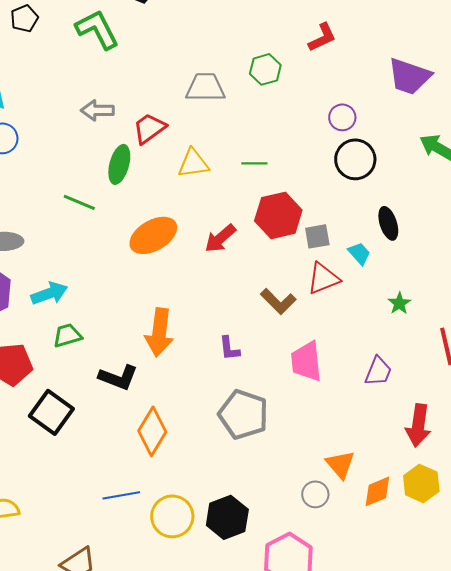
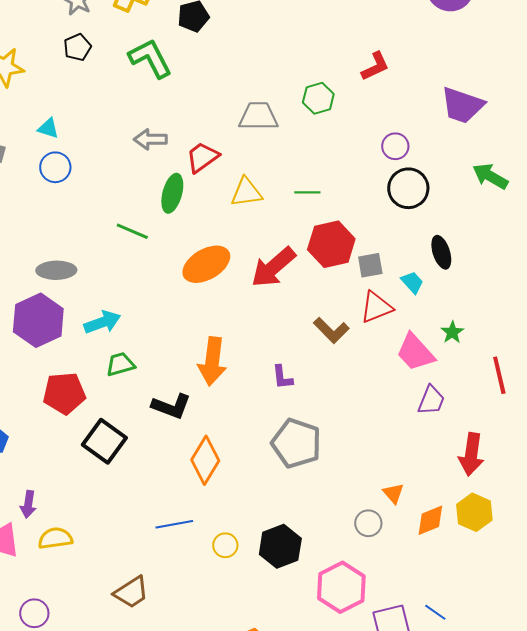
red arrow: (220, 238) -> (273, 267), size x1.4
pink trapezoid: (306, 361) -> (415, 352), moved, turned -36
orange triangle: (340, 464) -> (393, 493), size x0.7
yellow circle: (172, 516) -> (225, 545), size x0.6

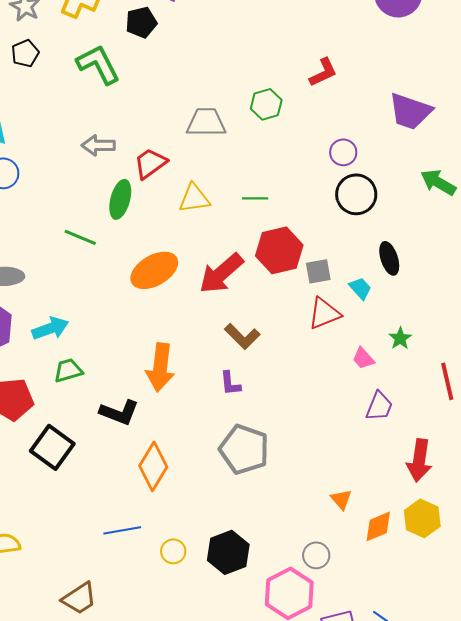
brown L-shape: (331, 330) -> (242, 336), moved
pink trapezoid: (415, 352) -> (363, 358), size x0.6
gray circle: (368, 523) -> (316, 555), moved

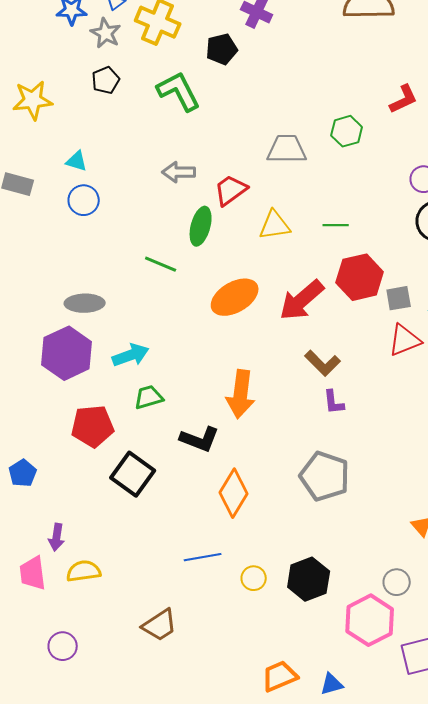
purple L-shape: (230, 383) -> (334, 402), moved

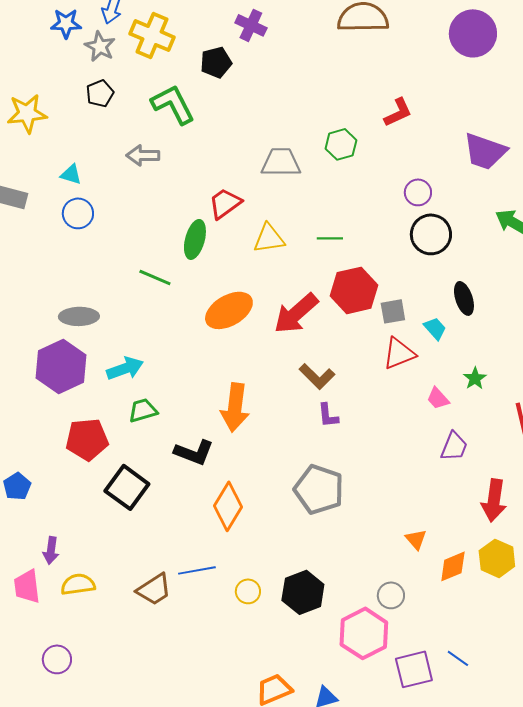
gray arrow: (179, 172) -> (143, 155), moved
brown trapezoid: (160, 625) -> (154, 589), moved

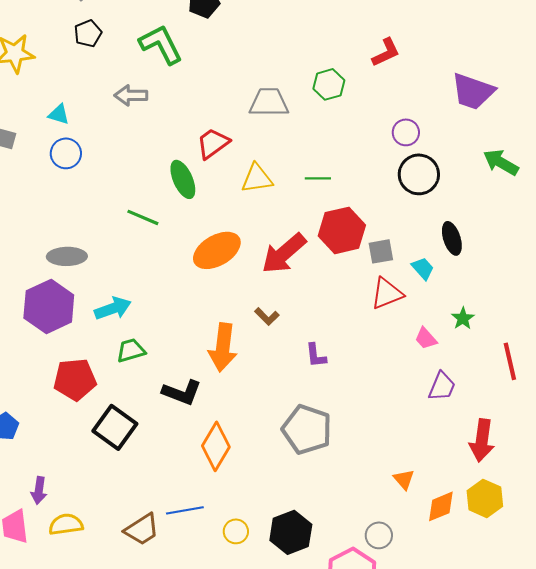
green ellipse: (195, 239) -> (183, 179), turned -39
brown L-shape: (317, 376) -> (267, 316), moved, size x0.7

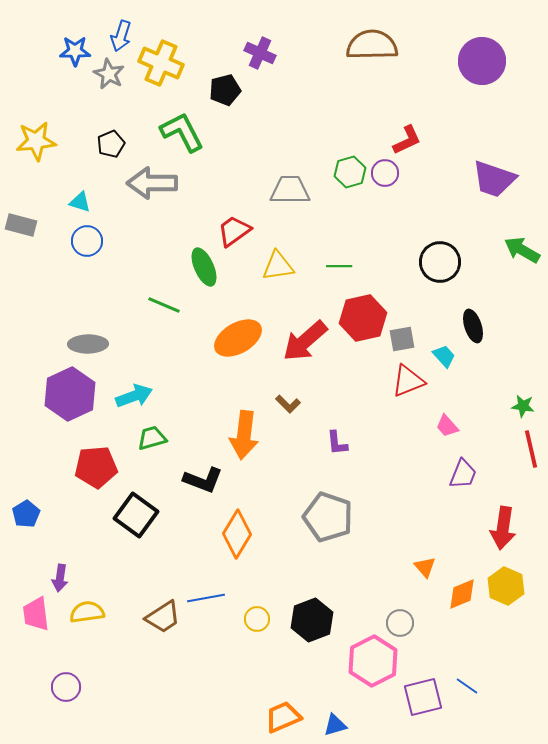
black pentagon: (88, 33) -> (111, 144), moved
gray arrow: (131, 95) -> (152, 183), size x1.5
purple circle: (406, 132) -> (385, 173), moved
green star: (463, 318) -> (523, 406), moved, turned -30

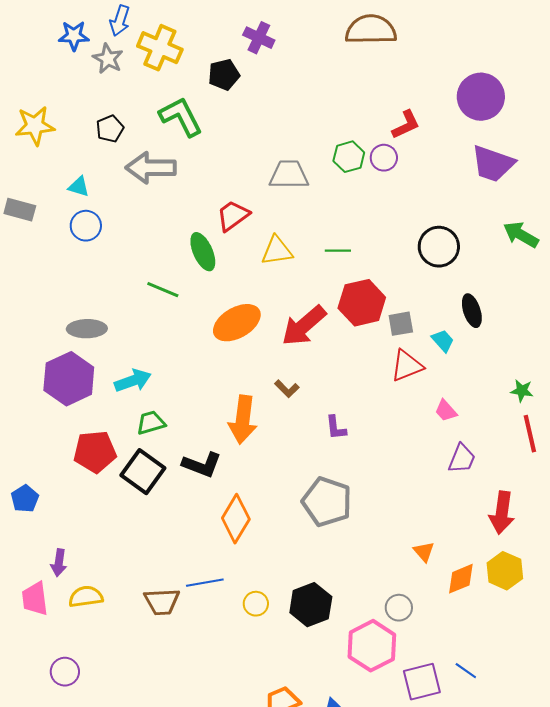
purple circle: (482, 61) -> (481, 97), moved
black square: (136, 515) -> (143, 472), moved
brown trapezoid: (163, 617) -> (162, 602), turned 30

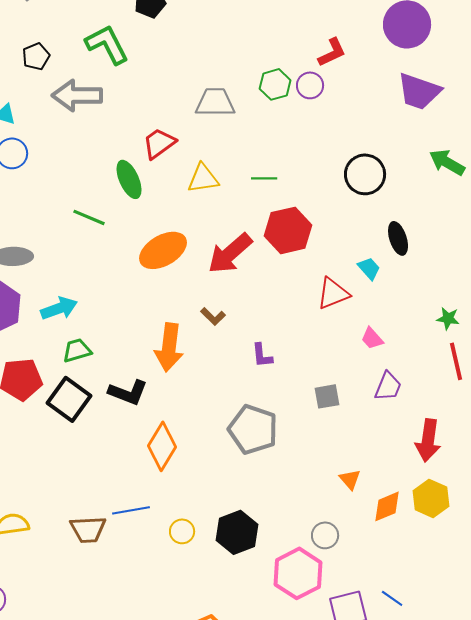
gray square: (401, 324) -> (327, 396), moved

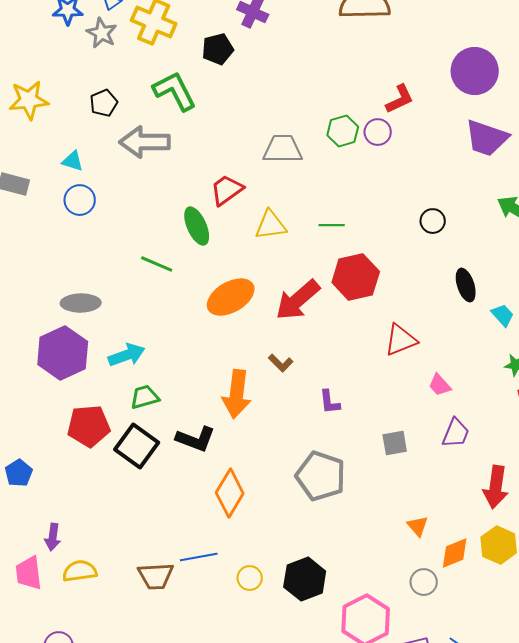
black circle: (365, 174) -> (433, 221), size x0.6
cyan trapezoid: (369, 268) -> (503, 315), moved
gray circle: (325, 535) -> (424, 582), moved

